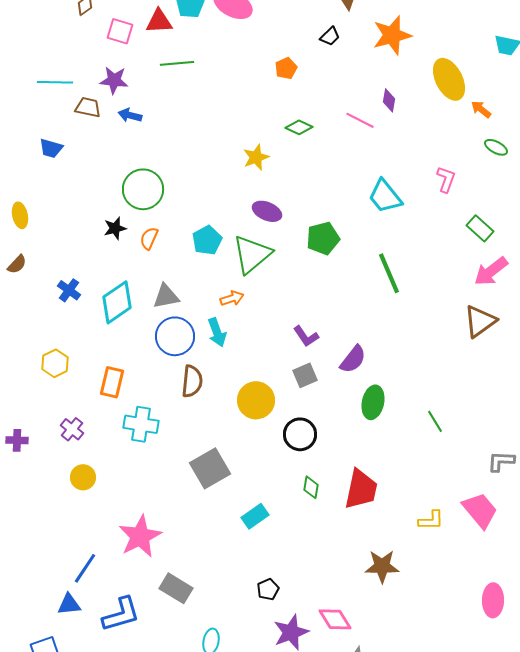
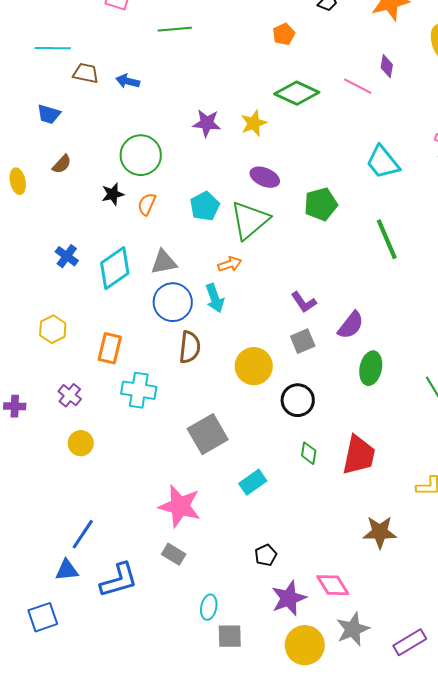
purple star: (114, 80) -> (207, 123), moved
green diamond: (299, 127) -> (297, 93), size x1.6
brown semicircle: (17, 264) -> (62, 164), moved
pink star: (140, 536) -> (180, 506), moved, turned -30
gray rectangle: (176, 588) -> (174, 554), size x0.7

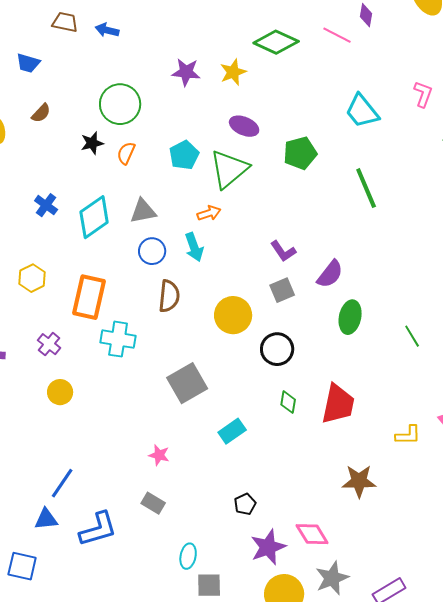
blue circle: (173, 302) -> (152, 251), size x0.7
orange rectangle: (110, 348) -> (89, 297), size x1.4
pink star: (180, 506) -> (159, 455), size x0.5
blue square: (43, 617) -> (22, 566), turned 32

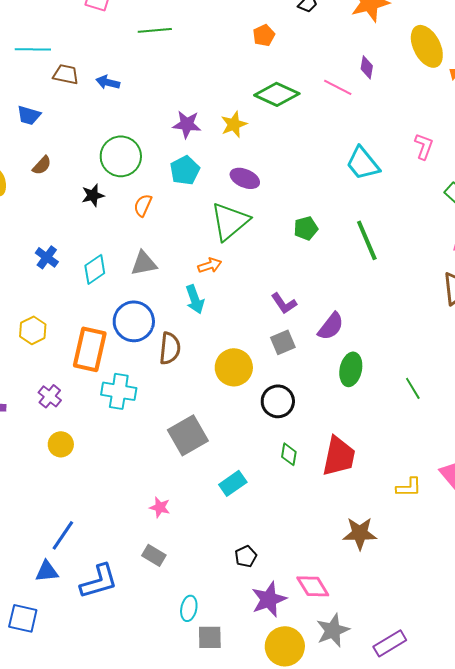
orange semicircle: (126, 153) -> (143, 205), moved
green pentagon: (300, 153) -> (306, 228), moved, size x0.7
cyan pentagon: (184, 155) -> (185, 170), moved
cyan diamond: (94, 217) -> (95, 269), size x0.7
blue circle: (152, 251) -> (134, 321), moved, size x1.5

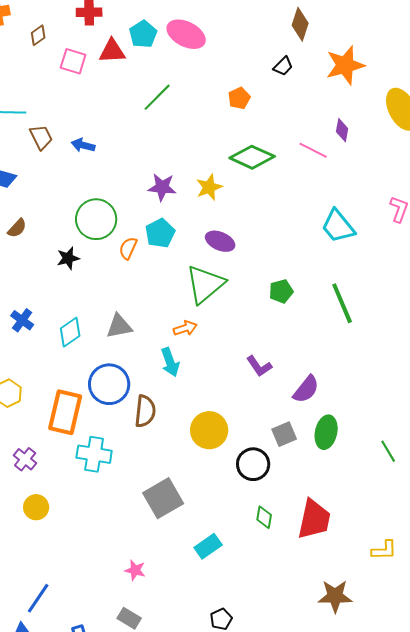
green line: (155, 30) -> (157, 97), moved, turned -40
brown trapezoid: (66, 74) -> (41, 137), turned 52
orange semicircle: (143, 205) -> (128, 248), moved
gray square: (283, 342) -> (284, 434), moved

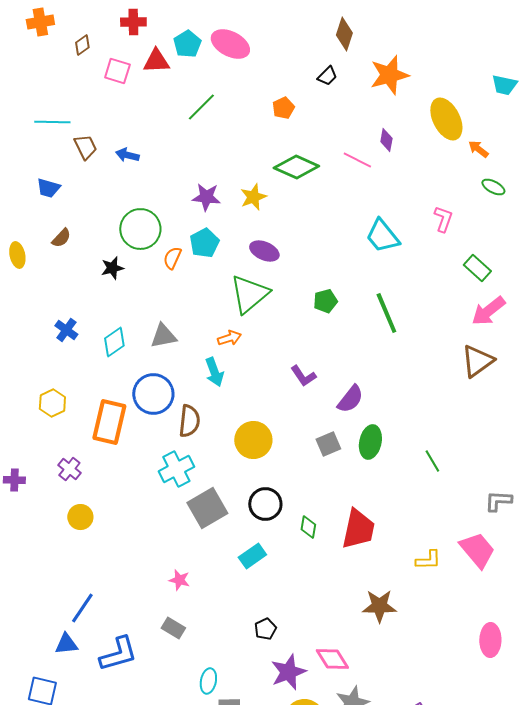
cyan cross: (94, 454) -> (176, 469), moved, turned -36
black circle: (253, 464) -> (265, 504), moved

